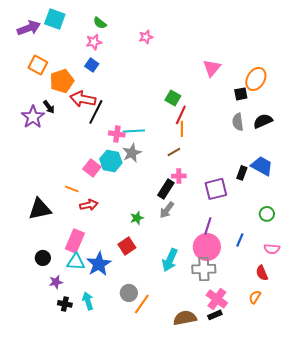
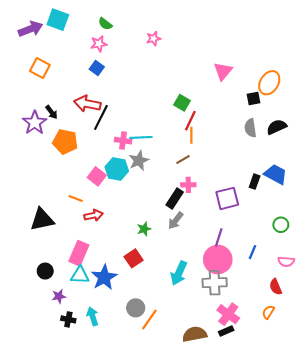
orange pentagon: (62, 81) -> (65, 142), moved, turned 30

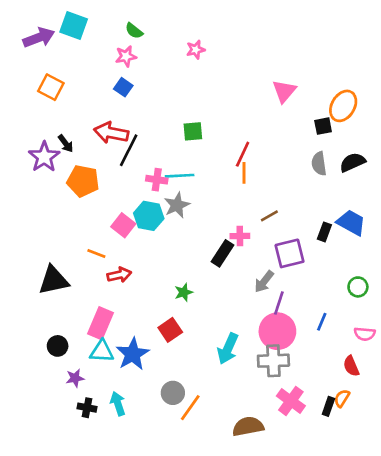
green square: (182, 103) -> (193, 131), moved, turned -35
brown line: (183, 160) -> (269, 216), moved
gray arrow: (176, 221) -> (264, 282), moved
black rectangle: (226, 331) -> (328, 406), moved, turned -48

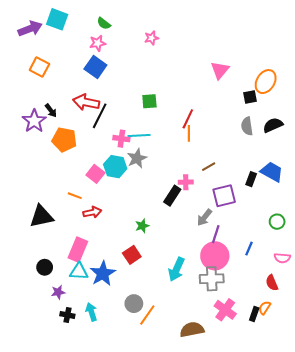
blue square: (123, 87) -> (95, 67), size x1.5

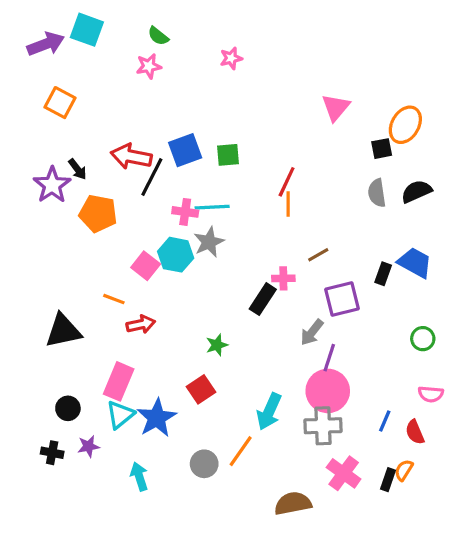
blue square: (95, 67) -> (185, 150), moved, turned 35
blue line: (249, 249) -> (385, 421), moved
cyan triangle: (79, 271) -> (120, 415), turned -42
black cross: (67, 315) -> (52, 453), moved
orange line: (147, 315) -> (241, 451), moved

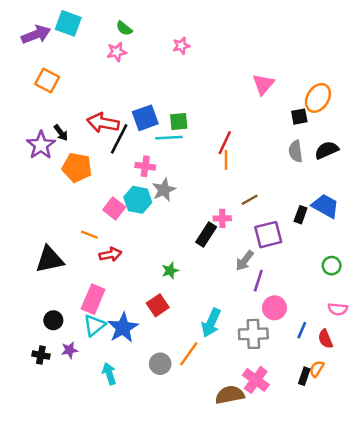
cyan line: (212, 207) -> (169, 138), moved
pink circle: (328, 391) -> (274, 308), moved, size x0.7
pink cross: (344, 473) -> (256, 380), moved

